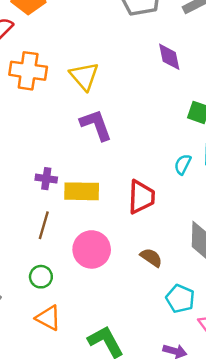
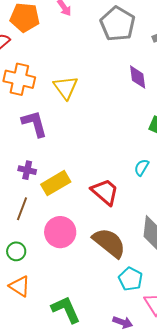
purple L-shape: (96, 125) -> (34, 124), moved
yellow rectangle: (82, 191) -> (56, 183), turned -36
red trapezoid: (141, 197) -> (105, 192), turned -56
brown semicircle: (151, 257) -> (109, 243), size x1.8

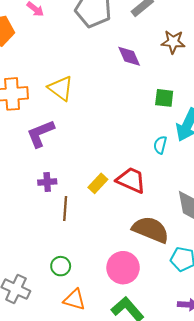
purple L-shape: (34, 124) -> (40, 134), turned -80
yellow rectangle: (56, 183) -> (98, 183), moved, size x0.7
brown line: (22, 209) -> (65, 209), moved
pink circle: (60, 232) -> (123, 268), moved

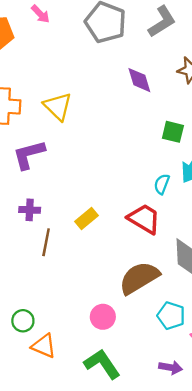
red trapezoid: (131, 180) -> (144, 219), moved
brown semicircle: (151, 230) -> (139, 278), turned -60
green circle: (61, 266) -> (23, 321), moved
pink circle: (123, 268) -> (103, 317), size x0.7

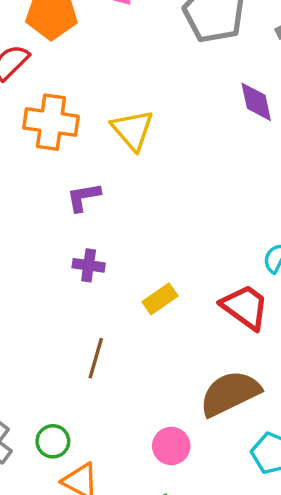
purple L-shape: (29, 155) -> (84, 197), size x0.7
purple cross: (30, 210) -> (89, 265), moved
brown line: (46, 242) -> (96, 358), moved

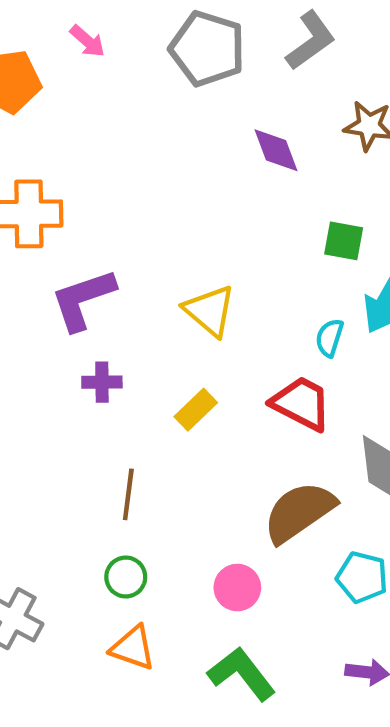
yellow triangle: (133, 130) -> (210, 311), moved
purple L-shape: (84, 197) -> (83, 300), size x1.6
green circle: (53, 441) -> (126, 577), moved

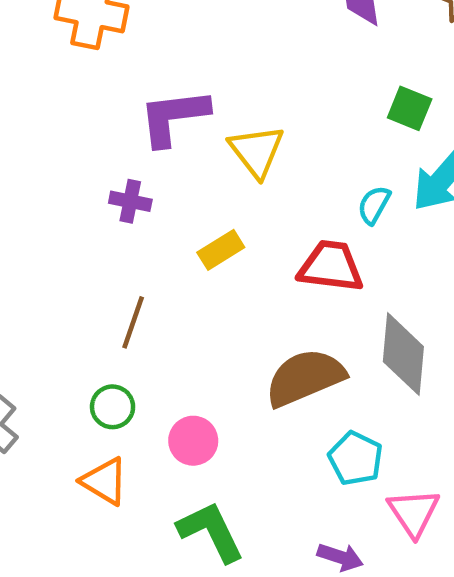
purple L-shape: (83, 300) -> (174, 117), moved
red trapezoid: (301, 403) -> (331, 266), turned -32
pink circle: (237, 588) -> (193, 441), moved

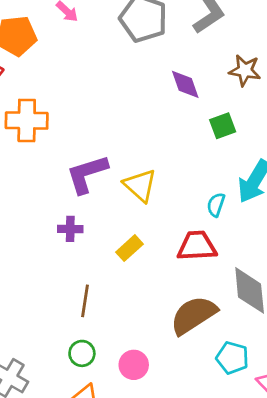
green square: (410, 108) -> (223, 126), moved, turned -32

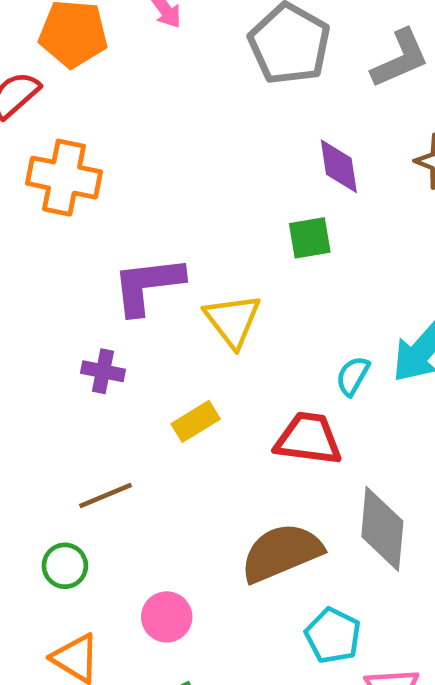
green square: (223, 126) -> (310, 238), moved
brown line: (85, 301) -> (106, 496), turned 48
green circle: (82, 353) -> (65, 566), moved

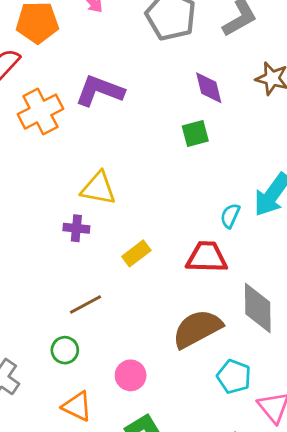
orange cross: (64, 178) -> (40, 112), turned -33
purple L-shape: (148, 285) -> (100, 91), moved, turned 33
yellow triangle: (233, 320) -> (98, 188), moved, turned -36

